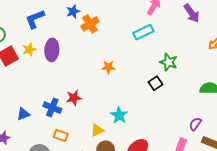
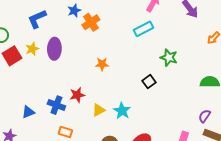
orange star: (108, 67) -> (102, 64), moved
black square: (156, 83) -> (149, 82), moved
purple semicircle: (195, 124) -> (205, 116), moved
yellow triangle: (97, 130) -> (99, 110), moved

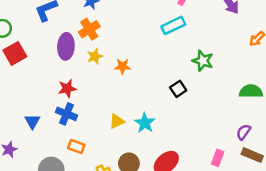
orange cross: (91, 22) -> (89, 29), moved
yellow star: (32, 49) -> (95, 56), moved
red star: (77, 95) -> (67, 88), moved
blue triangle: (28, 112) -> (32, 121), turned -40

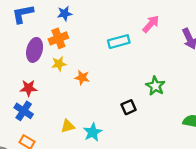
cyan rectangle: (173, 25) -> (119, 42), moved

